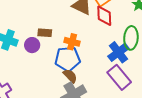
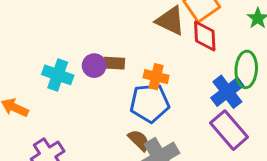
purple circle: (32, 45) -> (94, 66), moved
brown semicircle: (70, 76) -> (139, 140), moved

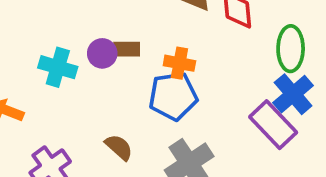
blue cross: (227, 92) -> (293, 94), moved
brown semicircle: (139, 140) -> (119, 147), moved

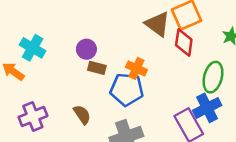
brown rectangle: (127, 49) -> (97, 68), moved
cyan cross: (58, 67) -> (33, 48), moved

